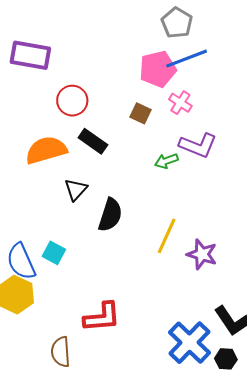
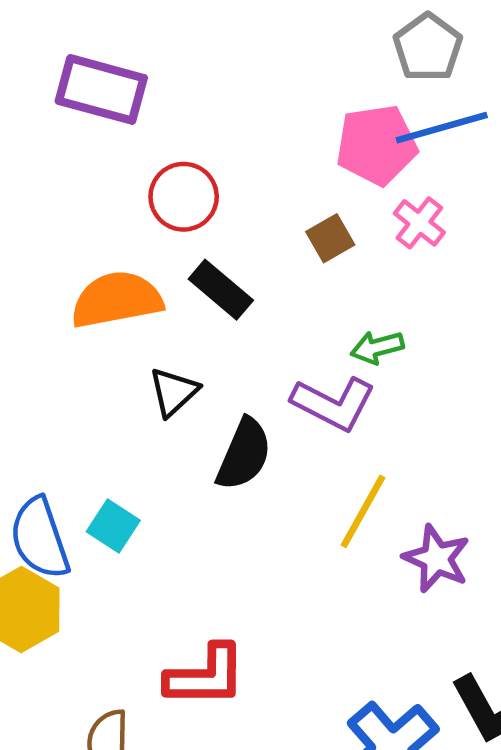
brown square: (140, 113) -> (330, 238), turned 30
purple L-shape: (198, 145) -> (333, 404), moved

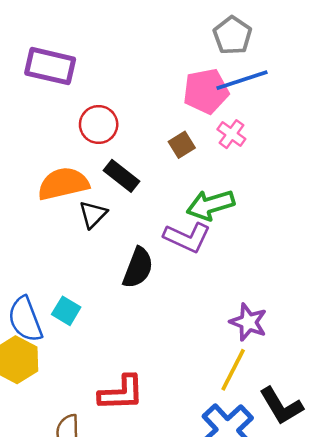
green arrow: (377, 347) -> (210, 205), size x1.6
black triangle: (174, 392) -> (93, 214), moved
yellow line: (363, 511) -> (233, 370), moved

